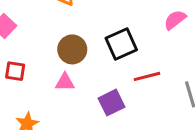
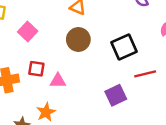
brown circle: (72, 49) -> (78, 39), moved
pink triangle: (65, 82) -> (58, 81), moved

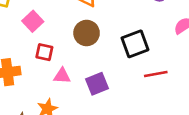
red square: (36, 69) -> (44, 52), moved
purple square: (116, 95) -> (97, 84), moved

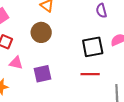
black square: (135, 44) -> (93, 47), moved

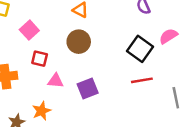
black square: (93, 47) -> (140, 49), turned -35

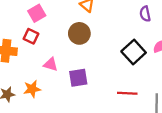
red square: (40, 59) -> (31, 36), moved
red line: (142, 80) -> (127, 93), moved

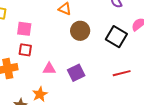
pink square: (37, 13) -> (24, 29), turned -35
brown circle: (79, 33) -> (80, 31), moved

